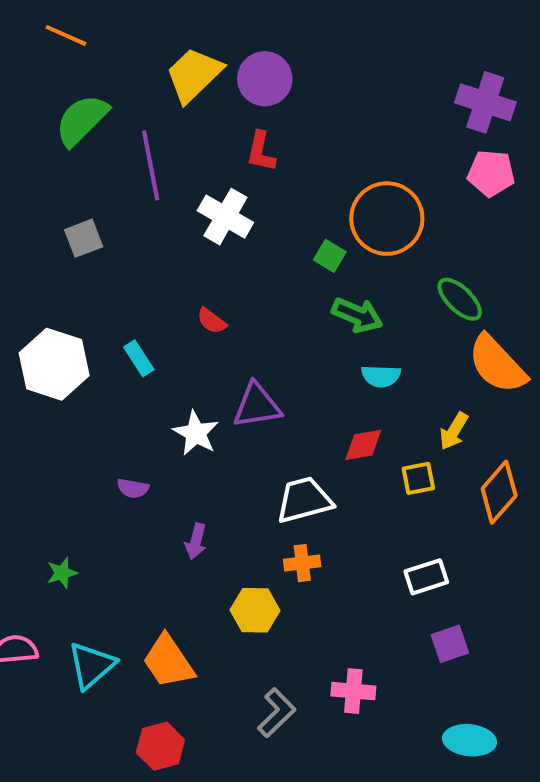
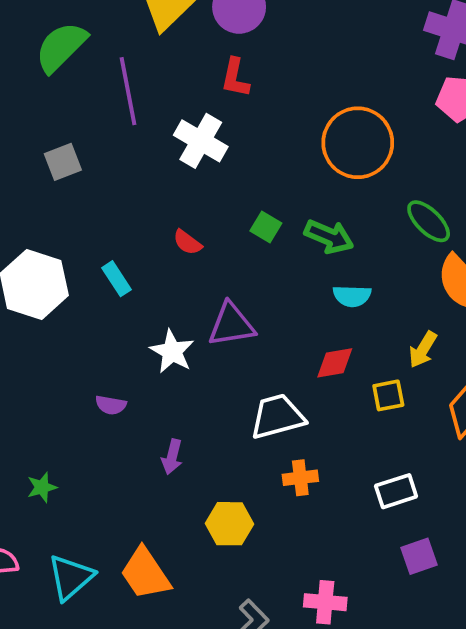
green square: (330, 256) -> (266, 227), moved
orange cross: (302, 563) -> (300, 478), moved

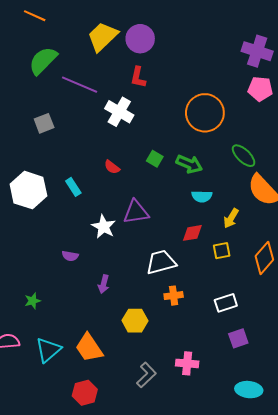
purple line: (128, 91) -> (80, 85), turned -56
yellow arrow: (423, 350) -> (231, 218), moved

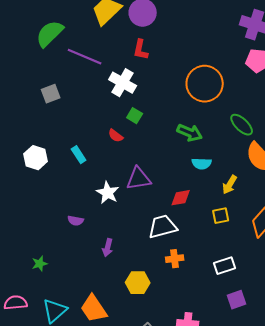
green square: (155, 159) -> (135, 116), moved
white hexagon: (28, 190) -> (36, 158), size x0.7
red diamond: (192, 233) -> (181, 198), moved

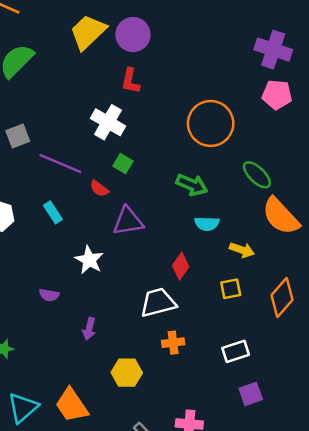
purple line: (85, 57) -> (60, 164), moved
purple triangle: (139, 179) -> (128, 221), moved
yellow arrow: (230, 185) -> (242, 250), turned -102
red diamond: (181, 198) -> (181, 266), turned -45

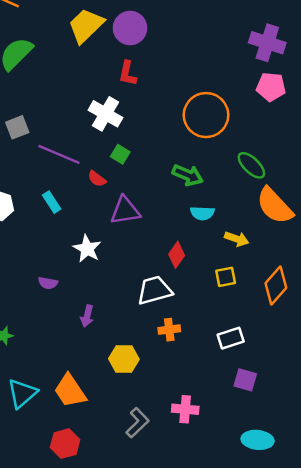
purple square: (251, 394) -> (245, 380), turned 35

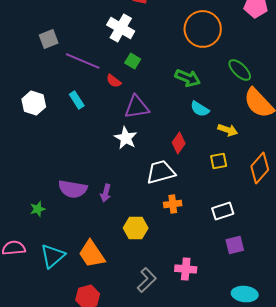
cyan semicircle: (202, 213) -> (200, 109), turned 30
white star: (87, 249) -> (126, 138), moved
purple semicircle: (48, 283) -> (73, 189), moved, size x1.8
purple square: (245, 380) -> (235, 245), turned -30

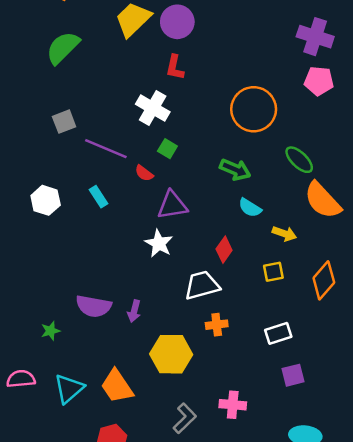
yellow hexagon: (136, 228) -> (171, 354), size x1.4

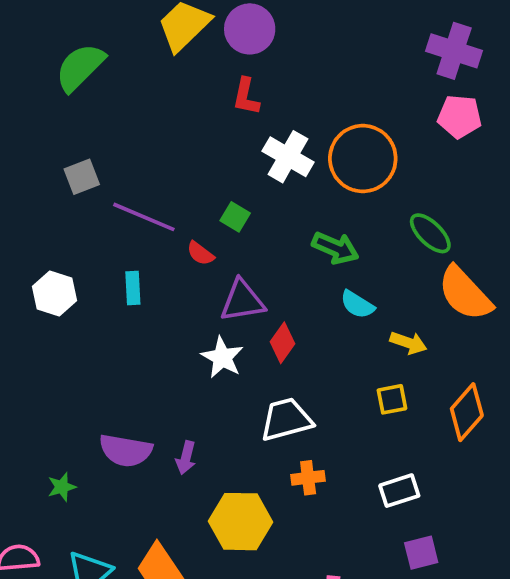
white cross: (153, 108) -> (288, 157), moved
cyan rectangle: (98, 197) -> (133, 288), turned 30
red diamond: (224, 250) -> (283, 343), moved

